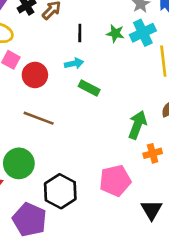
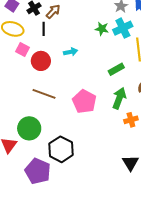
black line: (80, 33) -> (44, 29), moved
green rectangle: (89, 88) -> (116, 69), moved, turned -56
pink pentagon: (115, 181) -> (84, 101), moved, turned -30

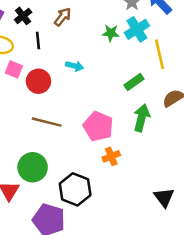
brown arrow: (53, 11) -> (63, 17), moved
cyan arrow: (71, 52) -> (75, 66), turned 32
orange cross: (131, 120) -> (111, 156), moved

